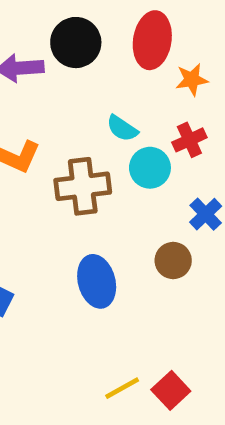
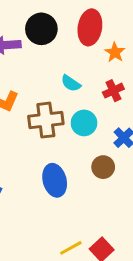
orange star: (192, 80) -> (115, 52), turned -30
cyan circle: (150, 168) -> (84, 123), moved

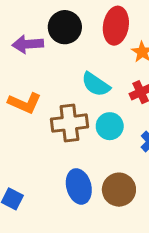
cyan semicircle: (71, 83) -> (96, 84), size x1.4
brown circle: (103, 167) -> (119, 190), moved, size x1.4

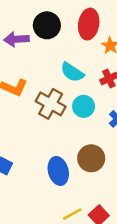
brown cross: (69, 123) -> (51, 104), turned 36
blue ellipse: (79, 186) -> (58, 171), moved

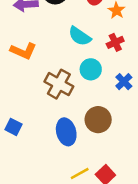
brown cross: (51, 104) -> (59, 84), moved

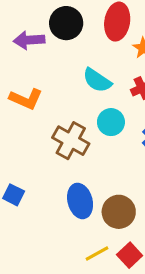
brown circle: (98, 120) -> (119, 212), moved

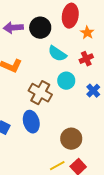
black circle: (66, 23) -> (40, 28), moved
blue ellipse: (80, 201) -> (31, 122), moved

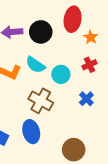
cyan semicircle: (57, 54) -> (35, 65), moved
cyan circle: (66, 81) -> (61, 74), moved
blue cross: (93, 91) -> (86, 99), moved

